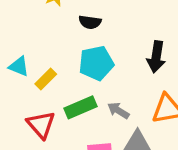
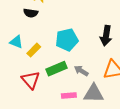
black semicircle: (90, 22) -> (31, 13), moved

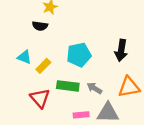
green rectangle: (56, 69) -> (68, 86), turned 30

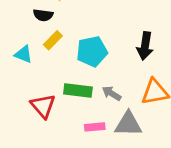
yellow rectangle: (43, 66) -> (53, 40), moved

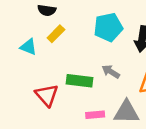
cyan pentagon: (92, 51) -> (108, 27), moved
gray arrow: (112, 93) -> (111, 72), moved

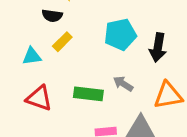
cyan triangle: (28, 47) -> (32, 56), turned -30
red triangle: (47, 95) -> (39, 98), moved, turned -30

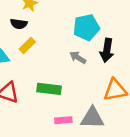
cyan pentagon: (120, 34) -> (86, 27), moved
gray arrow: (123, 84) -> (78, 58), moved

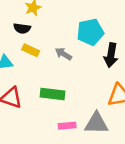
yellow rectangle: (27, 45) -> (31, 50), turned 70
gray arrow: (78, 58) -> (63, 54), moved

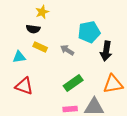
green rectangle: (53, 94) -> (73, 83), moved, turned -42

